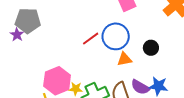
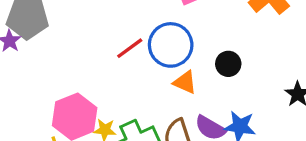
orange triangle: (124, 59) -> (185, 82), turned 35

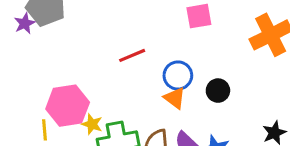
blue circle: (171, 45) -> (178, 75), moved, size x0.7

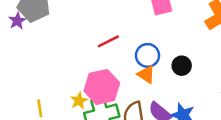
pink hexagon: (68, 106) -> (102, 87), moved
yellow star: (92, 124) -> (79, 101), turned 30

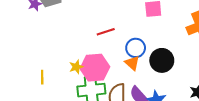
black circle: (182, 66) -> (162, 60), size x1.5
yellow star: (79, 101) -> (76, 67), moved

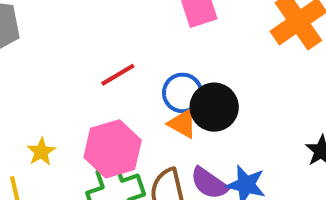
black circle: (162, 60) -> (214, 107), moved
yellow star: (76, 67) -> (41, 152), moved

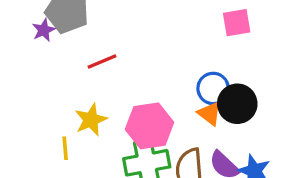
red line: (118, 75) -> (102, 62), moved
yellow star: (41, 152) -> (91, 120), size x1.4

